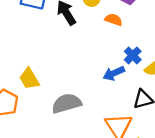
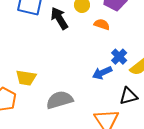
yellow trapezoid: (29, 79) -> (26, 78), turned -50

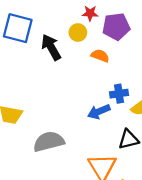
blue cross: (119, 57) -> (119, 94), turned 35

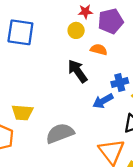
black arrow: (51, 47) -> (78, 71), moved

